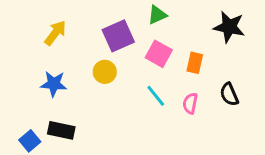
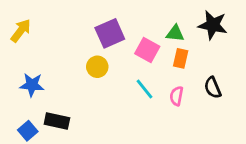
green triangle: (157, 15) -> (175, 33), moved, turned 30
yellow arrow: (55, 33) -> (21, 31), moved
blue star: (54, 84) -> (32, 85), moved

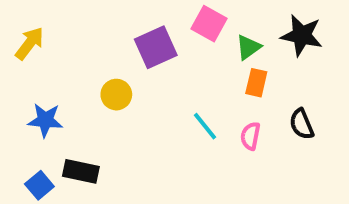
green triangle: (175, 33) -> (248, 47), turned -42
pink square: (147, 50) -> (209, 24), moved
yellow circle: (97, 67) -> (116, 95), moved

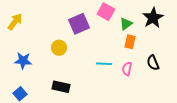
black star: (302, 35) -> (153, 18), turned 30
cyan line: (205, 126) -> (104, 64), turned -49
black rectangle: (81, 171) -> (61, 87), moved

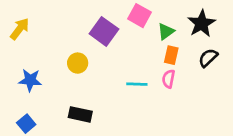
purple square: (79, 24) -> (104, 31), turned -30
black semicircle: (153, 63) -> (208, 58), moved, turned 70
pink semicircle: (127, 69) -> (169, 79), moved

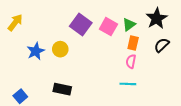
pink square: (140, 16) -> (108, 27), moved
blue star: (30, 80) -> (36, 51), moved, turned -30
cyan line: (137, 84) -> (128, 84), moved

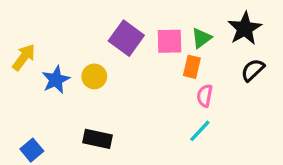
yellow arrow: (15, 22) -> (24, 57), moved
pink square: (108, 27) -> (169, 41), turned -30
orange rectangle: (133, 43) -> (192, 67), moved
cyan line: (128, 84) -> (200, 131), turned -49

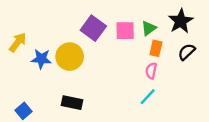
orange rectangle: (192, 67) -> (156, 48), moved
yellow circle: (94, 76) -> (70, 57), size x1.5
blue star: (56, 80) -> (41, 59), turned 30

